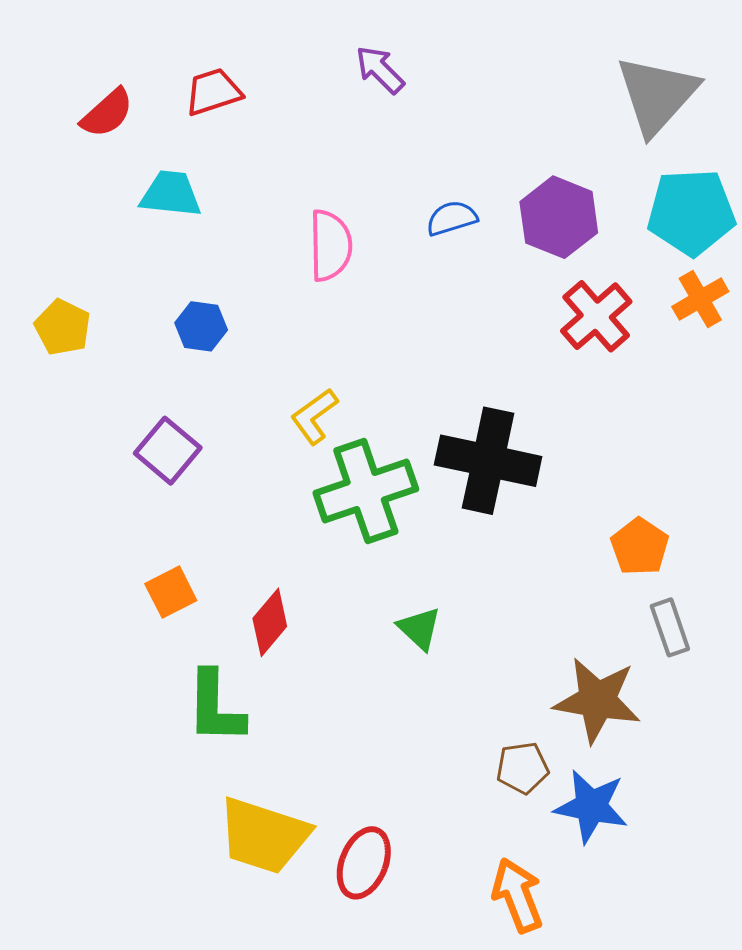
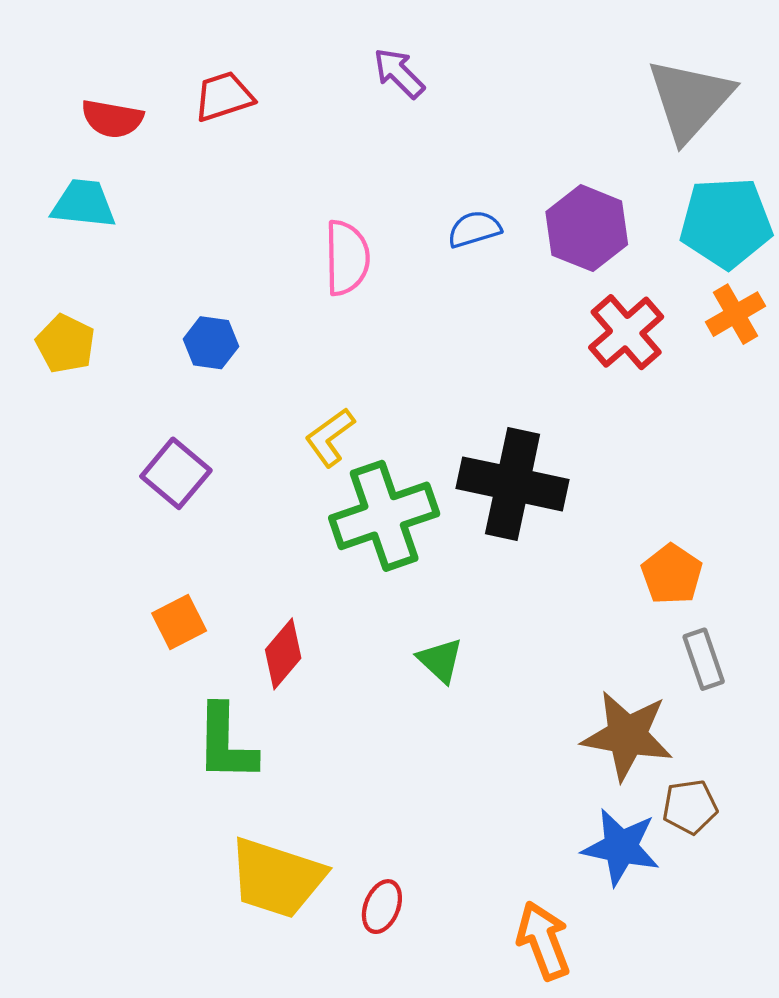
red semicircle: (107, 113) -> (112, 119), turned 52
cyan trapezoid: (171, 194) -> (84, 204), moved
brown pentagon: (522, 768) -> (690, 807), moved
red ellipse: (364, 863) -> (382, 907), size x0.7

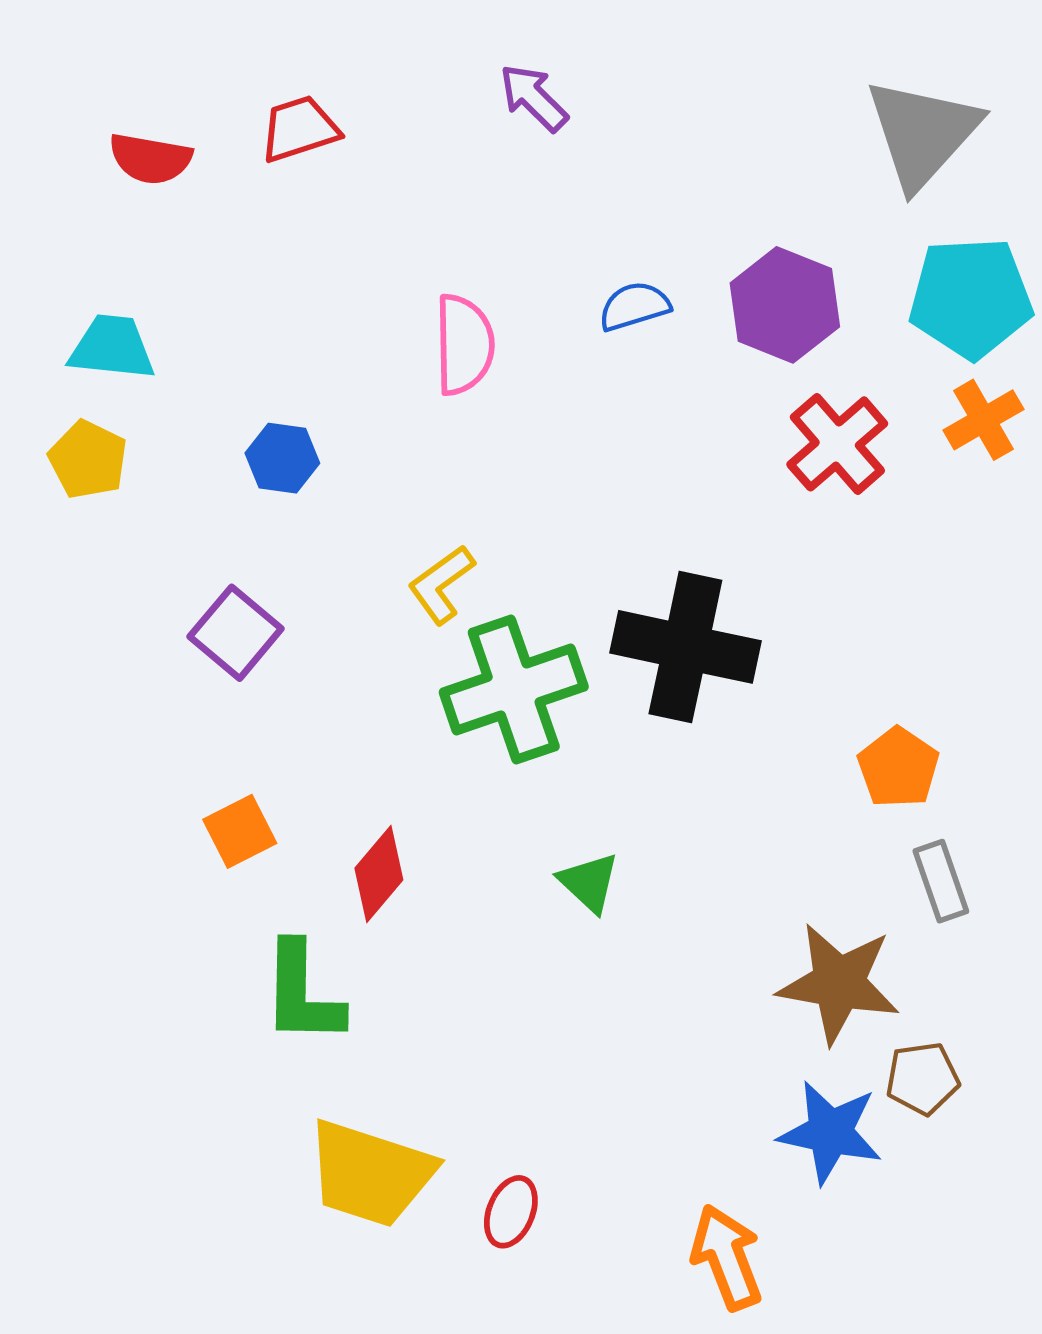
cyan trapezoid: (84, 204) -> (112, 347), moved

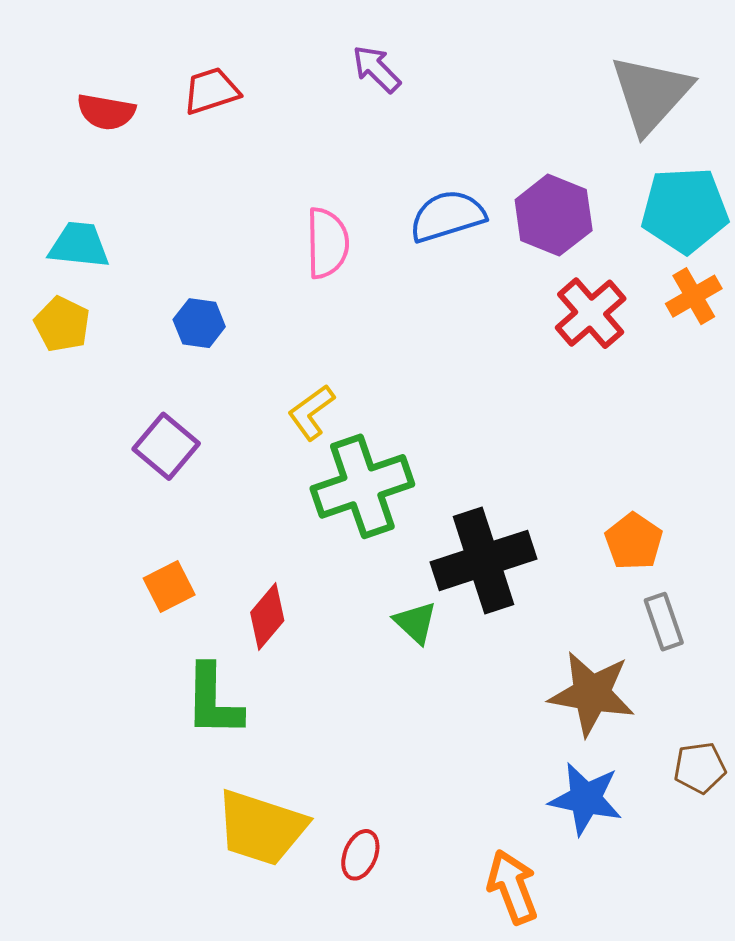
blue semicircle: (634, 306) -> (447, 216), size x1.5
black cross: (685, 647) -> (483, 560), moved, turned -30
brown pentagon: (922, 1078) -> (700, 768), moved

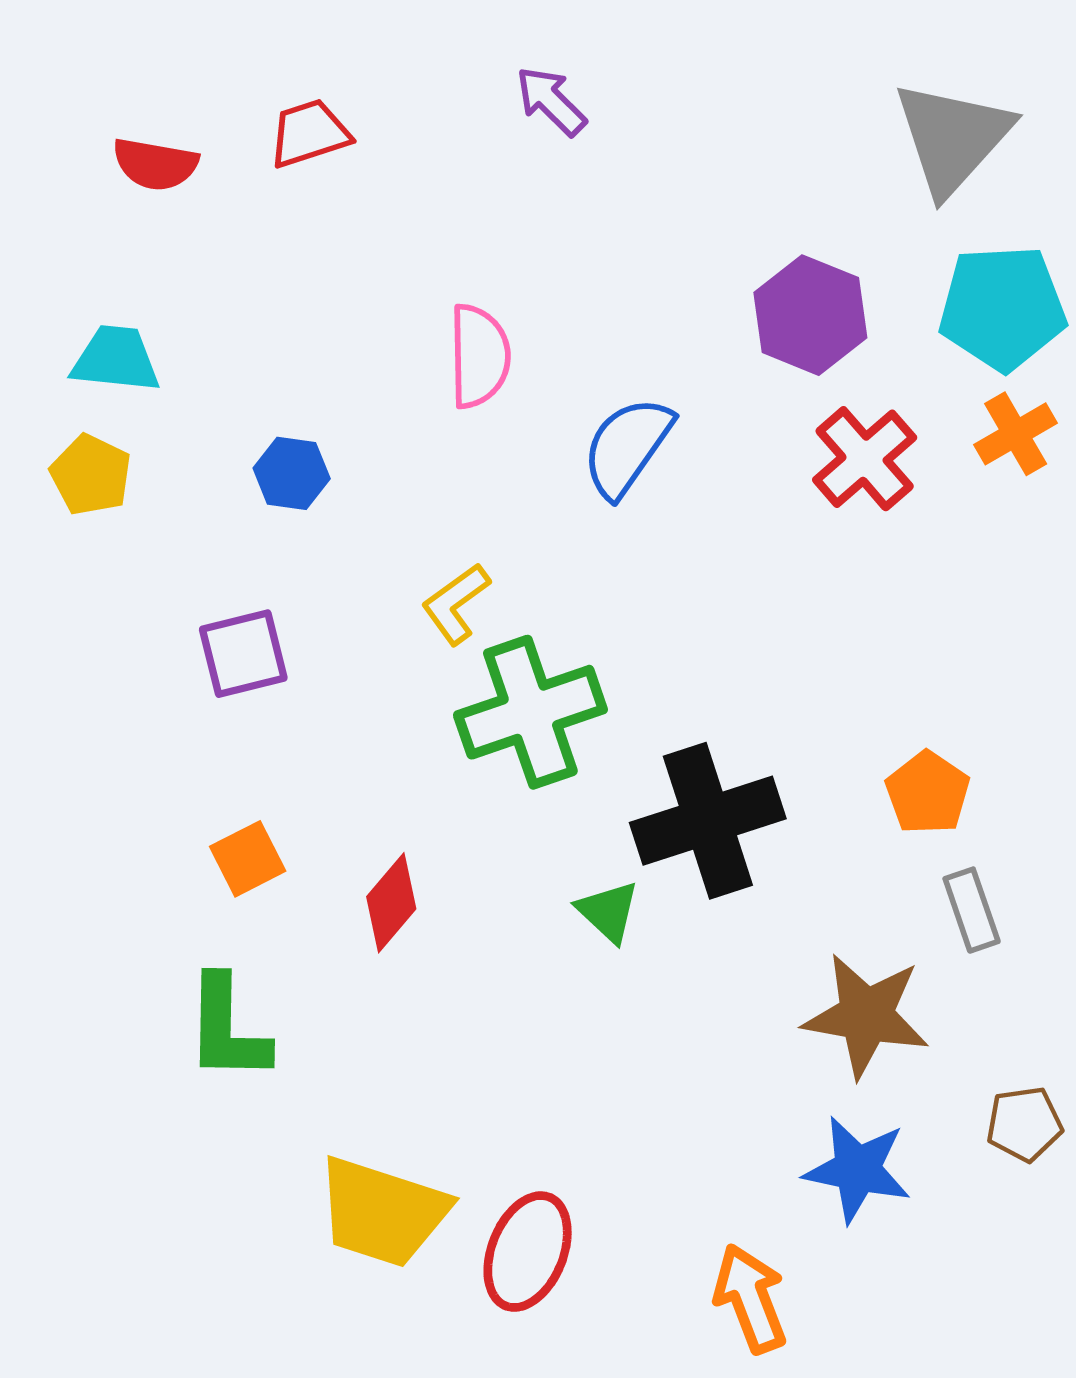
blue semicircle: (447, 216) -> (627, 447), moved, turned -38
purple square: (166, 446) -> (243, 654), turned 36
green L-shape: (213, 701) -> (227, 1029), moved
red ellipse: (360, 855) -> (528, 1252), size x1.6

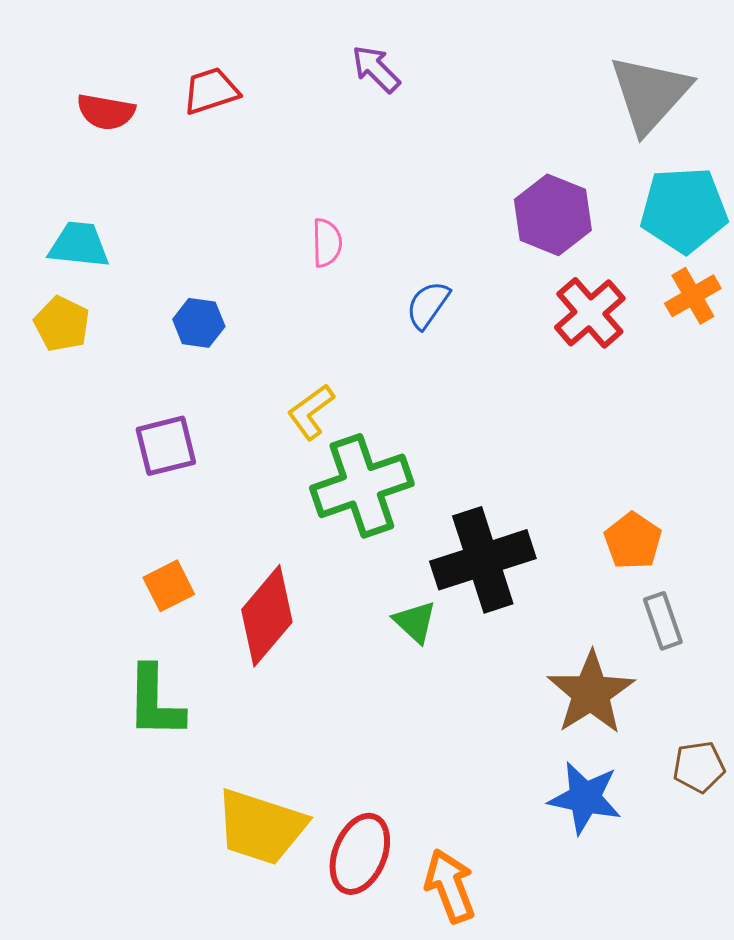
pink semicircle: (479, 356) -> (327, 243), size x0.7
blue semicircle: (627, 447) -> (428, 305), size x0.7
red diamond: (391, 903) -> (267, 616), size x1.5
brown star: (866, 1016) -> (591, 693), turned 30
orange arrow: (750, 1298) -> (450, 886), moved

